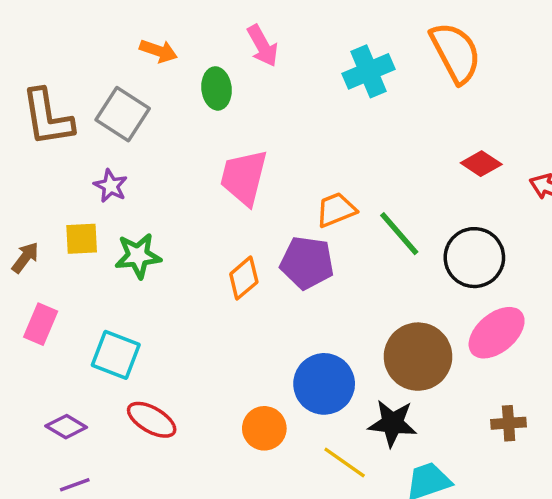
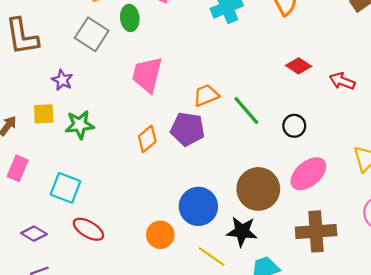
gray square: (123, 114) -> (92, 34), moved
black circle: (474, 258) -> (294, 126), size x0.6
brown cross: (509, 423) -> (316, 231), size x1.8

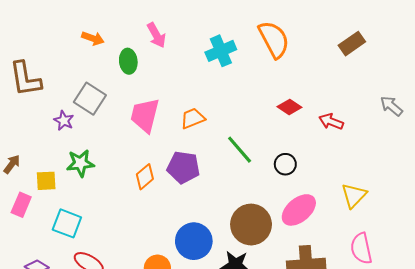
gray square: (92, 34) -> (90, 99), moved
orange trapezoid: (206, 95) -> (193, 118), moved
yellow square: (44, 114) -> (46, 181), moved

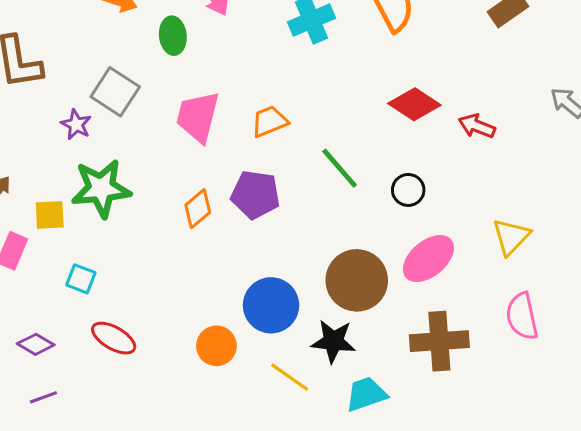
red diamond: (289, 107) -> (414, 104), size x1.4
green star: (80, 163) -> (101, 188), size x1.4
cyan square: (67, 223) -> (81, 279), size x0.7

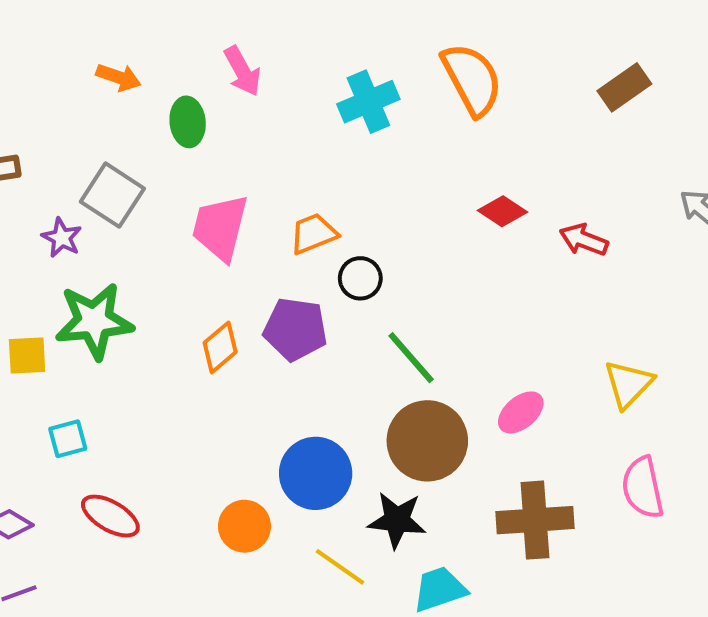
red diamond: (414, 104) -> (502, 211), size x0.7
green line: (340, 168) -> (411, 358), moved
black circle: (408, 190) -> (360, 278), moved
pink ellipse: (428, 259) -> (521, 412), size x0.7
cyan square: (81, 279) -> (68, 439), turned -36

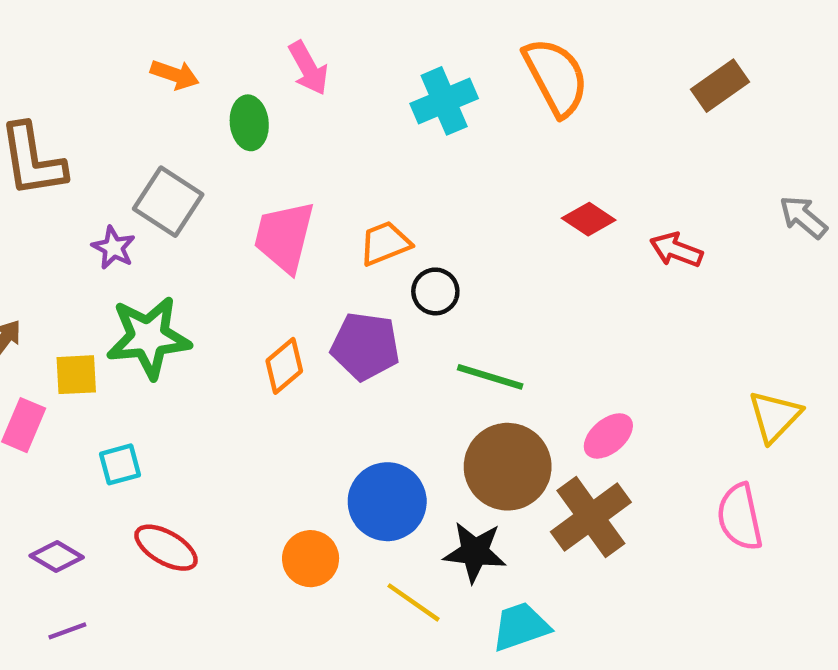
green line: (411, 358) -> (490, 377), turned -32
yellow triangle: (628, 384) -> (775, 416), moved
brown cross: (535, 520) -> (591, 517), moved, turned -32

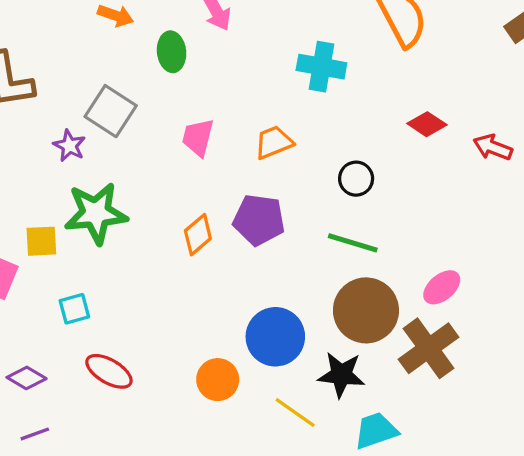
cyan cross: (444, 101) -> (321, 67), moved, turned 33
pink trapezoid: (284, 237) -> (198, 137), size x0.7
black circle: (435, 291) -> (356, 179), moved

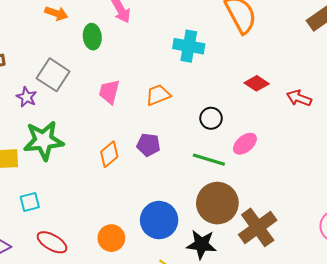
purple pentagon: (259, 220) -> (148, 145), size x0.7
pink ellipse: (442, 287) -> (245, 144), moved
orange circle: (218, 380) -> (111, 238), moved

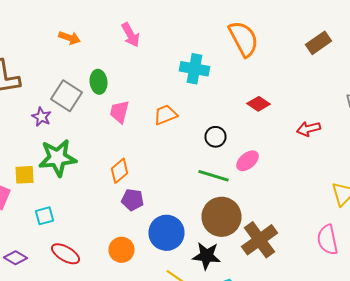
green ellipse: (92, 37) -> (98, 82), moved
red arrow: (299, 98) -> (308, 129), moved, turned -35
purple pentagon: (148, 145) -> (132, 200), moved

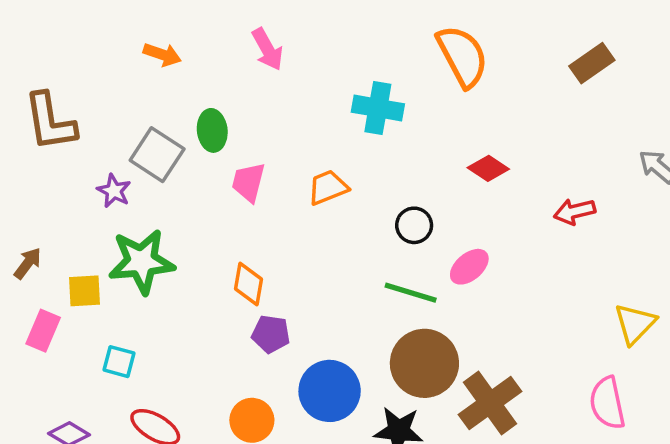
orange diamond: (120, 171) -> (248, 284), turned -40
cyan square: (44, 216) -> (119, 362), turned 30

